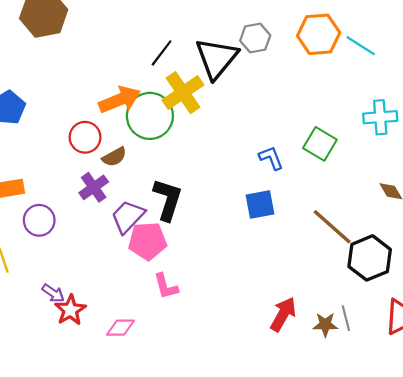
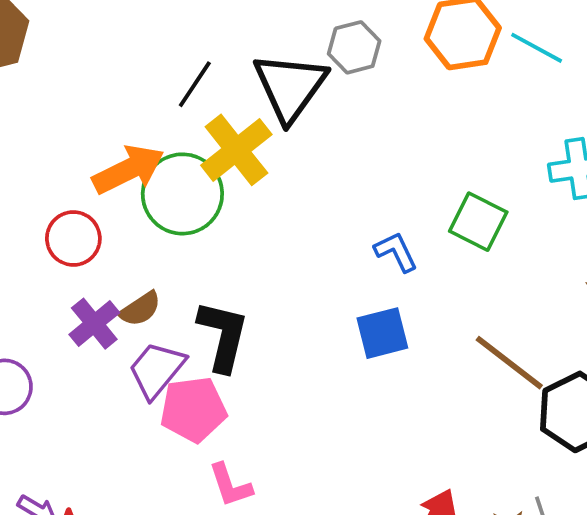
brown semicircle: (114, 157) -> (140, 309), moved

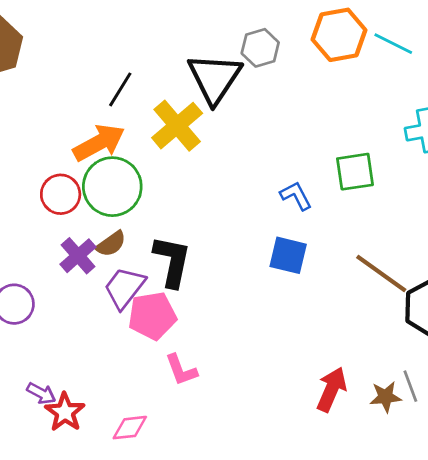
black line: (195, 84) -> (120, 89), moved
green circle: (182, 194) -> (112, 187), moved
green square: (478, 222) -> (355, 172), turned -33
blue square: (382, 333) -> (288, 255), turned 30

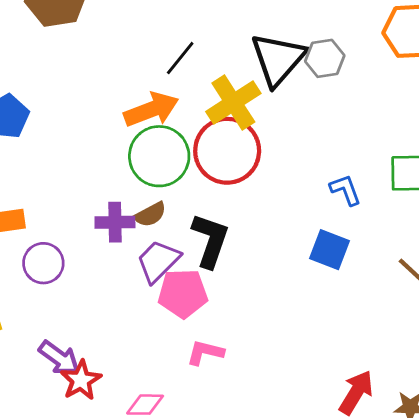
gray hexagon: (260, 48) -> (325, 58), moved
red circle: (61, 194) -> (227, 151), moved, size x1.6
purple cross: (78, 256) -> (115, 222), turned 33
pink L-shape: (181, 370) -> (205, 352), turned 117
purple arrow: (41, 393) -> (59, 358), size x1.4

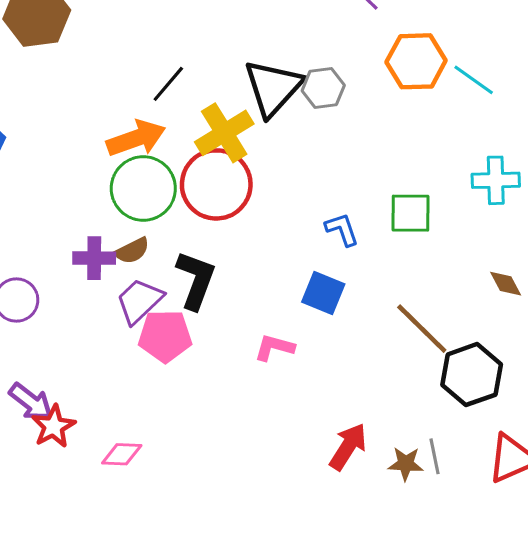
pink L-shape: (205, 352) -> (274, 347), moved

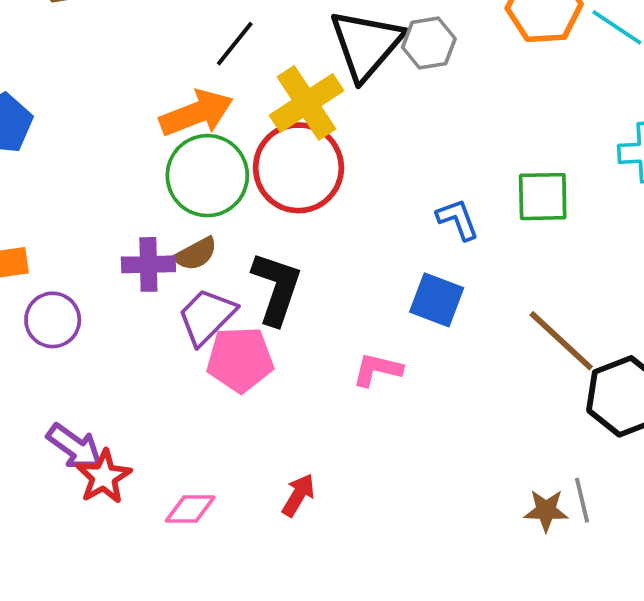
red arrow: (348, 447) -> (298, 495), moved, size x0.7

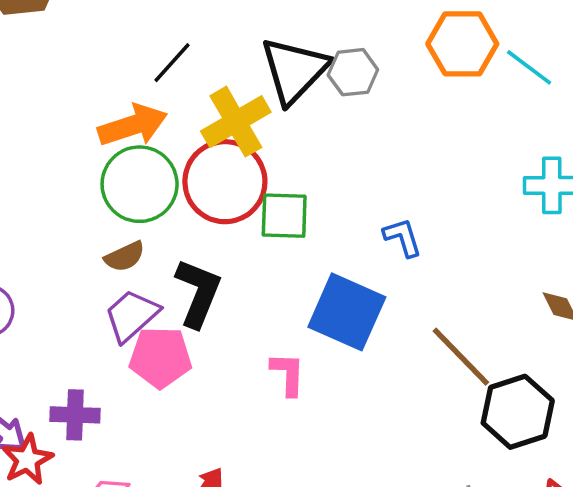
green square: (543, 197) -> (284, 216), moved
blue L-shape: (458, 219) -> (403, 237), moved
purple cross: (148, 264) -> (75, 415), moved
blue square: (437, 300) -> (347, 312), size x1.5
pink L-shape: (377, 370) -> (288, 374), turned 75

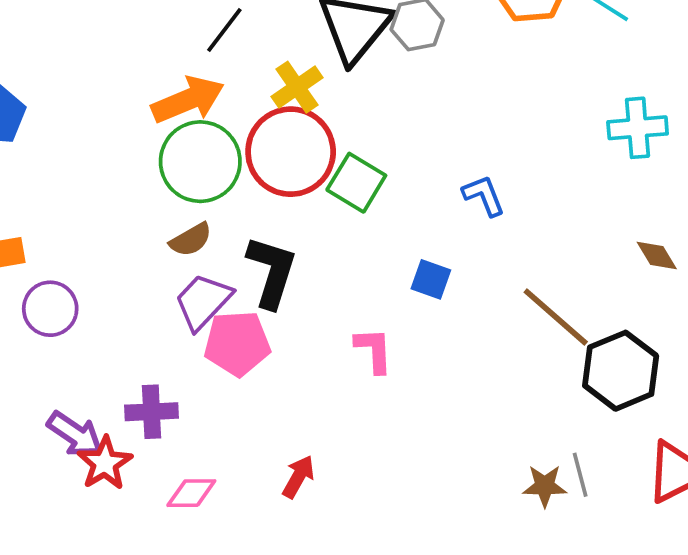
yellow cross: (236, 122) -> (297, 87), size x0.7
green square: (284, 216) -> (356, 183), turned 34
blue square: (347, 312) -> (431, 279), size x0.5

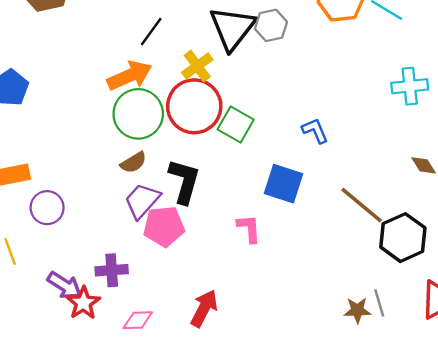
blue square: (431, 279) -> (283, 184), size x1.6
red arrow: (298, 477) -> (204, 308), size x1.4

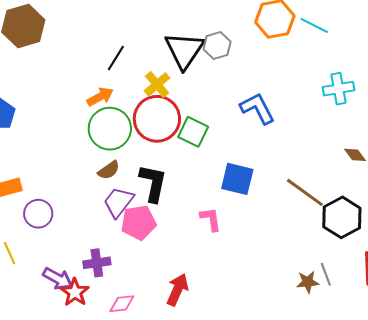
orange arrow: (130, 76) -> (100, 97), size x0.7
blue L-shape: (315, 131) -> (257, 108), moved, size x1.5

